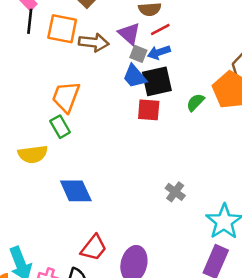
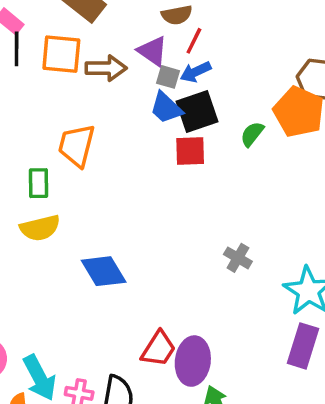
red line: (160, 30) -> (194, 41), turned -30
green rectangle: (60, 127) -> (38, 183), moved, turned 35
red trapezoid: (94, 248) -> (158, 349), moved

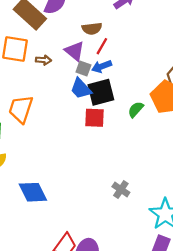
brown arrow: (106, 68) -> (43, 60), size x0.6

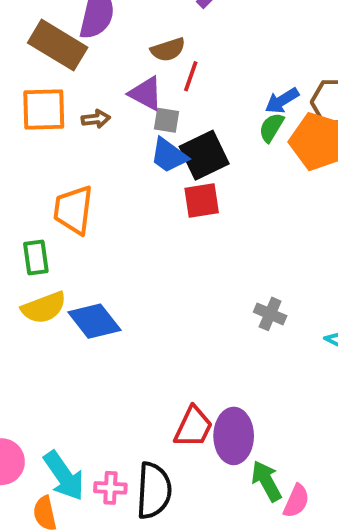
blue arrow: (102, 66) -> (282, 101), moved
green semicircle: (136, 109) -> (271, 127), moved
blue diamond: (33, 192) -> (94, 321), moved

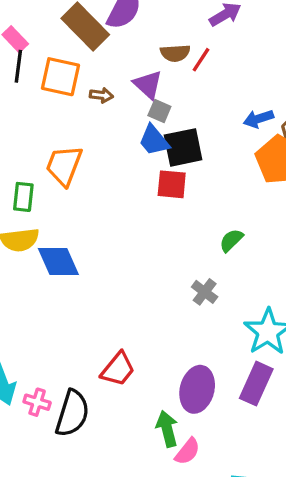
red line: (191, 76) -> (201, 60), moved
green semicircle: (271, 127) -> (231, 240), moved
purple ellipse: (234, 436) -> (197, 389), moved

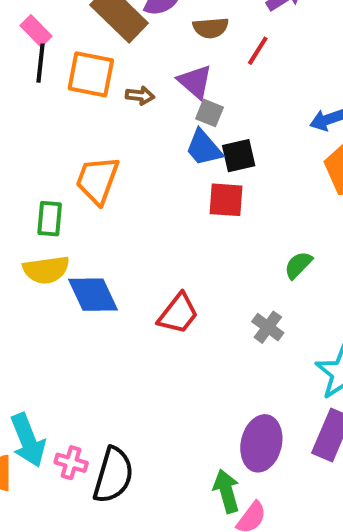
brown semicircle: (175, 53) -> (211, 28), moved
black square: (183, 147) -> (239, 156), size x0.7
red trapezoid: (118, 369) -> (178, 314), moved

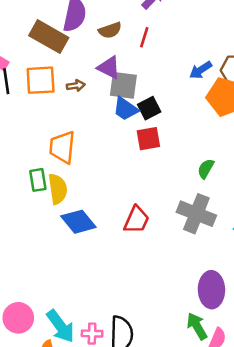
gray square: (209, 113) -> (123, 85), size x1.6
yellow semicircle: (46, 270) -> (58, 189), moved, turned -76
gray cross: (268, 327) -> (196, 214), size x1.8

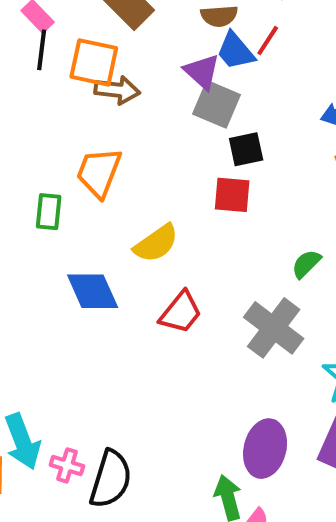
brown arrow: (76, 86) -> (117, 90), moved, size x1.5
blue trapezoid: (125, 109) -> (235, 51), moved
yellow semicircle: (58, 189) -> (156, 243), moved, turned 48

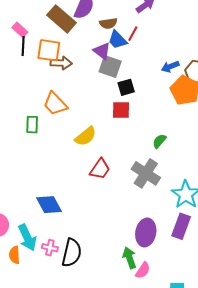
orange trapezoid: (99, 172) -> (55, 104), turned -60
blue diamond: (93, 291) -> (49, 205), moved

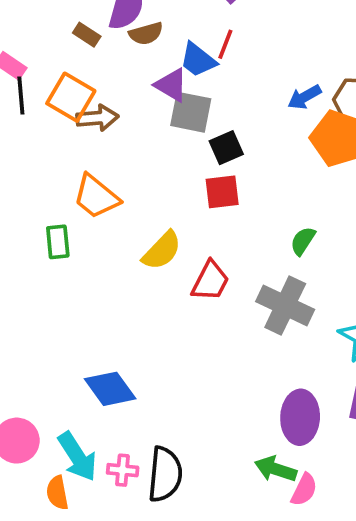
brown rectangle: (61, 19) -> (87, 35), size x0.5
brown semicircle: (108, 23) -> (146, 34), moved
orange square: (49, 50) -> (71, 97), turned 30
red trapezoid: (100, 169) -> (210, 281), moved
green arrow: (129, 258) -> (276, 469), turned -45

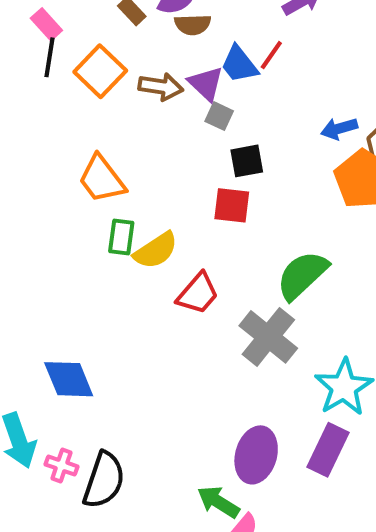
gray square: (191, 112) -> (219, 116), size x0.6
brown arrow: (97, 118) -> (161, 87), moved
green semicircle: (303, 241) -> (302, 275), size x1.8
green rectangle: (58, 242) -> (121, 237), moved

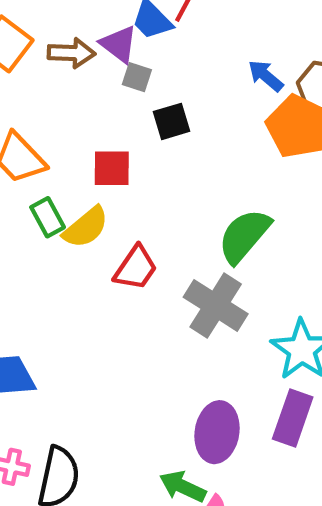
blue arrow: (339, 129) -> (266, 76), turned 63
red square: (232, 205) -> (112, 168), moved
green rectangle: (121, 237) -> (48, 217), turned -30

